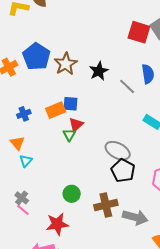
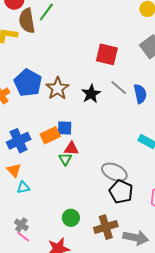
red square: (139, 32) -> (107, 54), moved
gray line: (127, 86) -> (119, 88), moved
blue cross: (24, 114) -> (19, 141), size x1.6
red triangle: (76, 125) -> (71, 149), turned 49
cyan triangle: (26, 161) -> (23, 187), turned 40

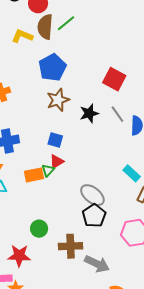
blue pentagon: (28, 83) -> (52, 68), moved
orange rectangle: (50, 135) -> (34, 175), moved
red triangle: (71, 149) -> (57, 162), turned -49

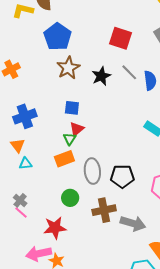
orange rectangle: (34, 175) -> (64, 159), moved
gray ellipse: (92, 195) -> (92, 171), moved, turned 55
black pentagon: (94, 216) -> (122, 176), turned -30

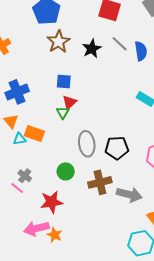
orange rectangle: (64, 159) -> (34, 133), moved, turned 42
gray cross: (20, 200) -> (25, 176), moved

